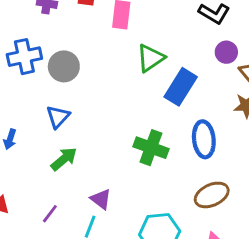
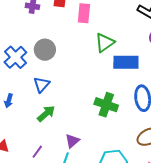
blue cross: (24, 57) -> (15, 57), moved, turned -30
blue rectangle: (181, 87) -> (126, 62), turned 60
purple triangle: (101, 199) -> (72, 141), turned 42

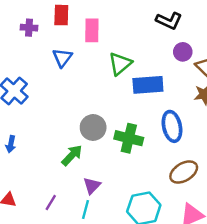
gray circle: (45, 50) -> (93, 127), moved
blue triangle: (42, 85) -> (62, 58), moved
green arrow: (46, 114) -> (72, 155), moved

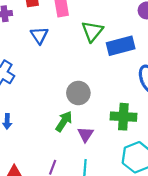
green cross: (129, 138) -> (123, 117), moved
purple triangle: (92, 186) -> (85, 134), moved

